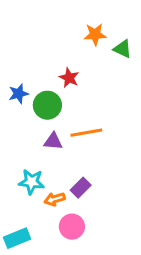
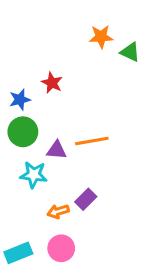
red star: (69, 78) -> (52, 83), moved
green circle: (47, 105) -> (23, 132), moved
cyan star: (31, 182) -> (34, 175), moved
pink circle: (72, 227) -> (61, 248), moved

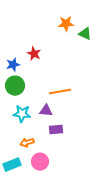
purple triangle: (57, 150) -> (46, 111), moved
purple rectangle: (86, 199) -> (56, 130), turned 40
orange arrow: (58, 211) -> (27, 143), moved

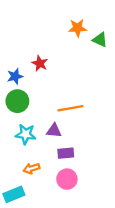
pink circle: (40, 162) -> (67, 179), moved

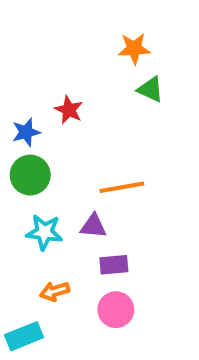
green triangle: (100, 40) -> (150, 89), moved

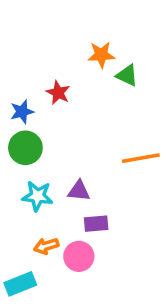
orange star: (134, 49) -> (101, 55), moved
orange line: (122, 187) -> (141, 158), moved
pink circle: (116, 310) -> (79, 256), moved

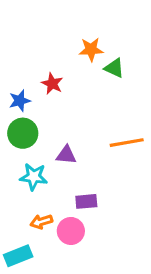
purple triangle: (79, 191) -> (66, 155), moved

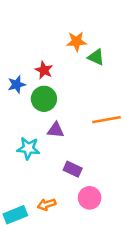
green circle: (23, 133) -> (44, 99), moved
purple rectangle: (86, 201) -> (73, 169), turned 30
orange arrow: (41, 222) -> (47, 204), moved
pink circle: (71, 231) -> (90, 198), moved

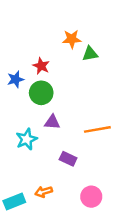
green triangle: (96, 57) -> (90, 54), turned -35
orange line: (107, 120) -> (97, 129), moved
cyan star: (28, 148) -> (27, 139), turned -30
pink circle: (90, 198) -> (91, 197), moved

